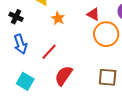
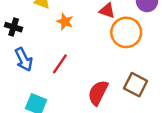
red semicircle: (64, 76) -> (98, 93), moved
brown square: (108, 77) -> (136, 85), turned 30

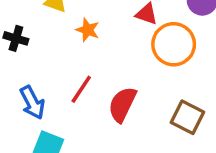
blue arrow: (24, 60) -> (32, 103), moved
red semicircle: (98, 93) -> (122, 104), moved

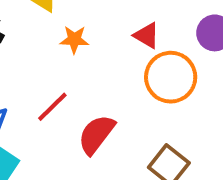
orange star: (88, 30) -> (74, 39), turned -30

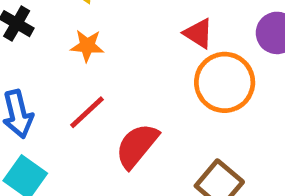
orange star: (74, 39) -> (87, 46), moved

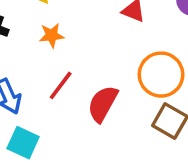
orange circle: (225, 82) -> (161, 75), moved

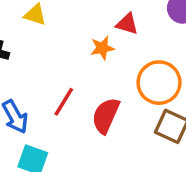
orange star: (52, 35) -> (102, 48), moved

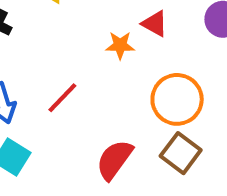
red semicircle: (106, 116) -> (114, 160), moved

